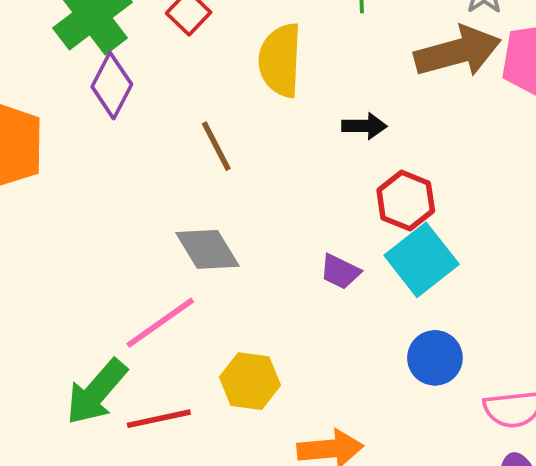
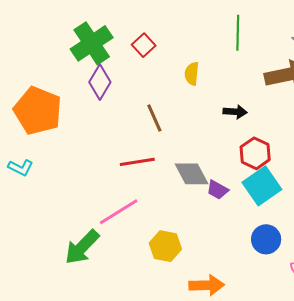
yellow semicircle: (280, 60) -> (192, 74), size x0.6
gray diamond: (207, 249) -> (192, 174), moved
red line: (159, 419) -> (137, 162), moved

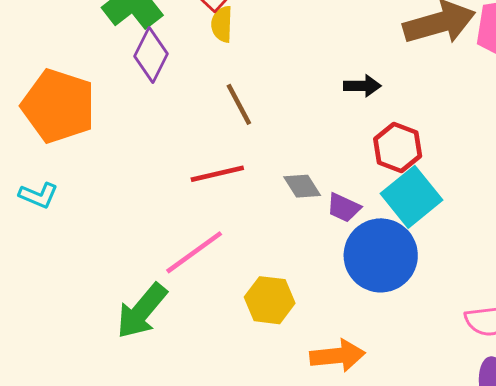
yellow semicircle: (192, 74) -> (222, 24), moved
gray diamond: (192, 174) -> (302, 186), size x0.7
blue circle: (266, 239) -> (381, 255), moved, size x1.6

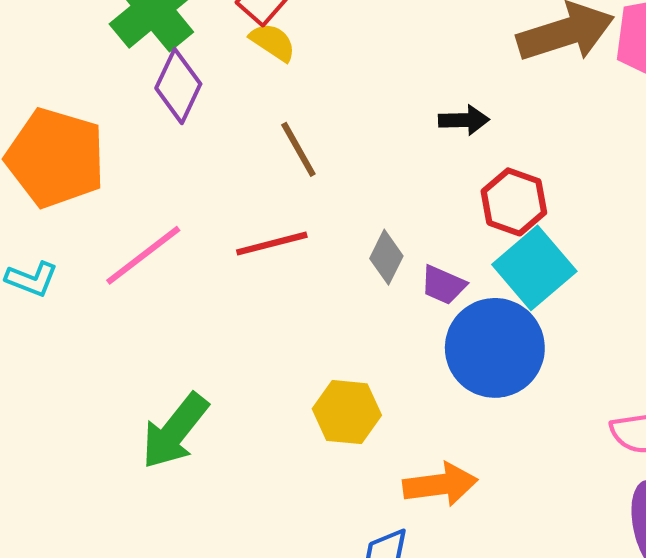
yellow semicircle: (222, 24) -> (273, 42), turned 123
gray diamond: (302, 186) -> (386, 257), turned 60
pink line: (194, 252) -> (143, 255), moved

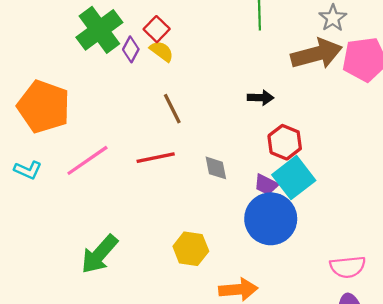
purple diamond: (178, 86) -> (131, 49), moved, size x0.7
gray diamond: (386, 257) -> (216, 168), turned -40
purple trapezoid: (443, 285) -> (266, 185), moved

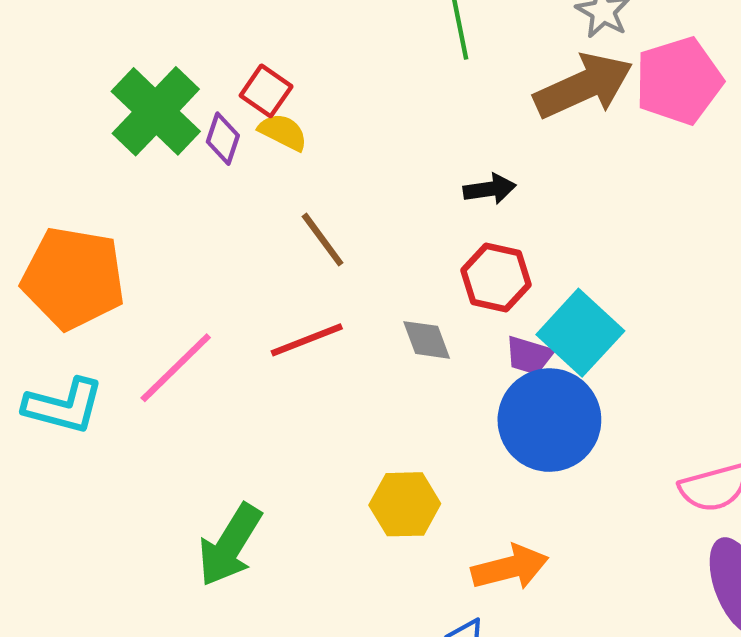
red hexagon: (285, 142) -> (496, 277), moved
cyan L-shape: (28, 170) -> (64, 406), size x1.5

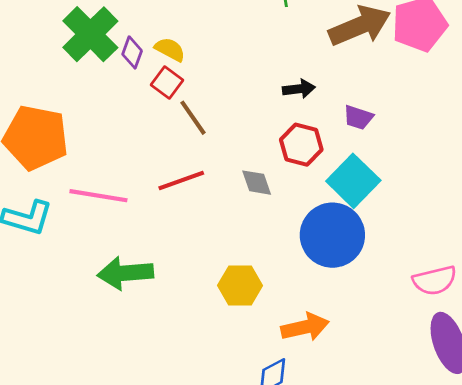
red square: (266, 91) -> (167, 83), moved
purple trapezoid: (529, 355) -> (358, 117), moved
pink line: (176, 368) -> (98, 196), turned 52
green arrow: (230, 545) -> (125, 273), moved, turned 52

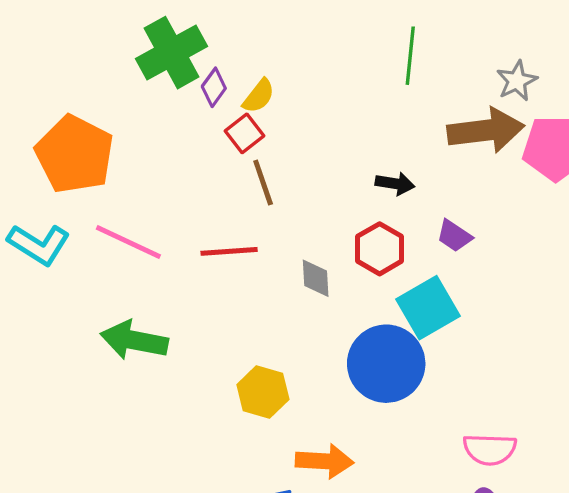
yellow semicircle: (170, 49) -> (259, 96), turned 84

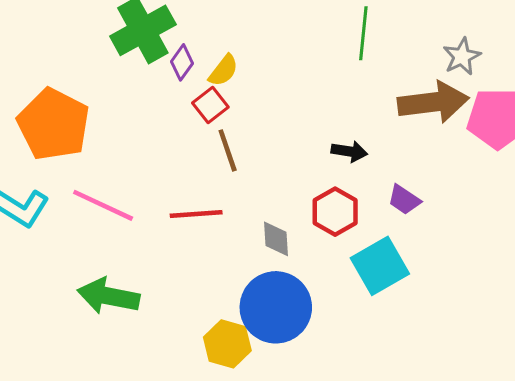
blue circle: (386, 364) -> (276, 307), moved

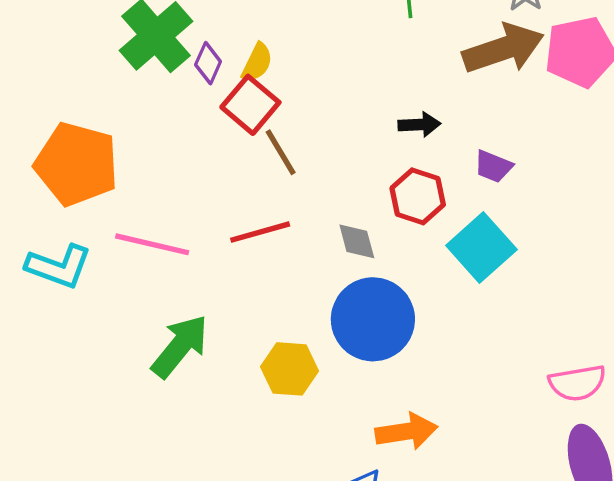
red square: (210, 105) -> (250, 105), size x1.4
green arrow: (108, 296) -> (180, 346), turned 130
yellow hexagon: (227, 344) -> (290, 369), moved

